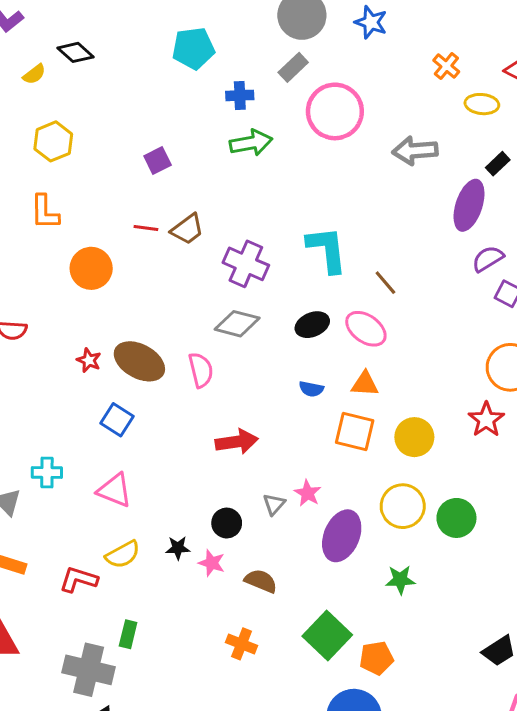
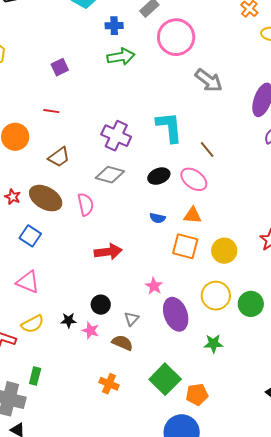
gray arrow: (415, 151) -> (209, 80), moved, turned -140
brown trapezoid: (187, 229) -> (59, 157), moved
gray triangle: (274, 504) -> (132, 319), moved
purple ellipse: (342, 536) -> (176, 314), turned -44

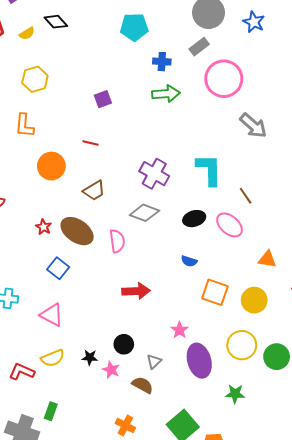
orange triangle: (193, 215) -> (267, 259), moved

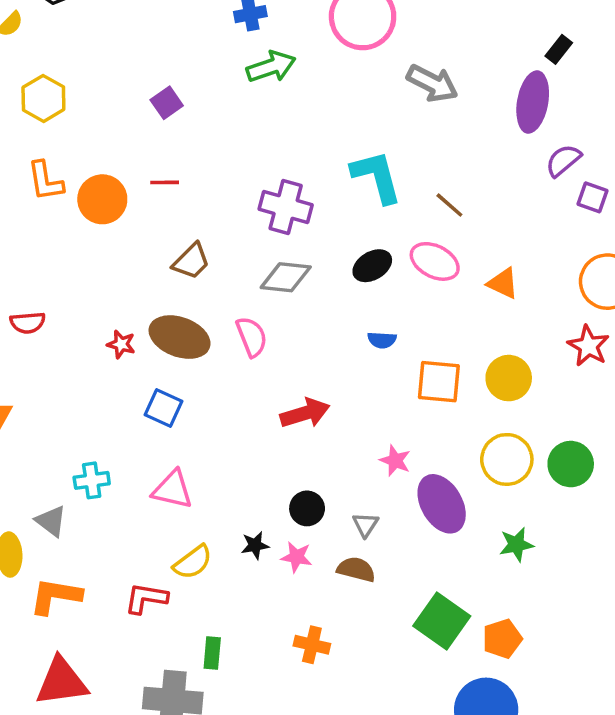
orange circle: (51, 166) -> (102, 199), moved
orange triangle: (267, 259) -> (503, 283), moved, turned 30
orange cross: (125, 425) -> (312, 645), moved

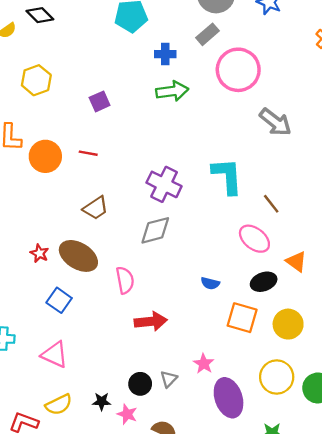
yellow hexagon: (43, 98) -> (36, 80), moved
black ellipse: (372, 266) -> (264, 282), moved
gray diamond: (286, 277) -> (155, 230), turned -32
pink semicircle: (252, 337) -> (125, 280), moved
gray triangle: (365, 525) -> (169, 379), moved

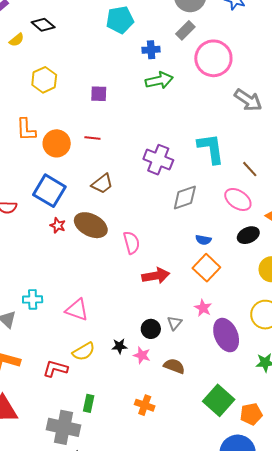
purple square: (100, 101) -> (99, 94), turned 30
gray diamond: (155, 230) -> (185, 198), moved
blue square: (59, 300) -> (49, 191), moved, size x1.5
orange square: (242, 318) -> (206, 268), moved, turned 32

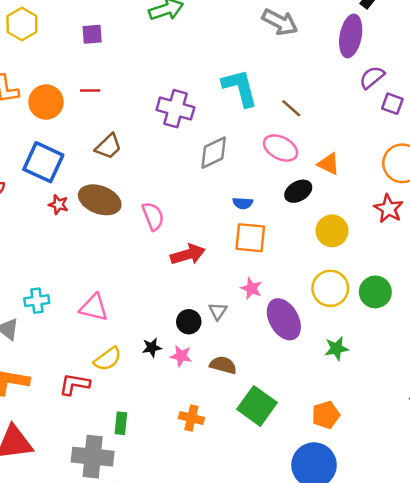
orange square: (206, 268) -> (250, 238), turned -32
green square: (219, 400) -> (257, 406), moved

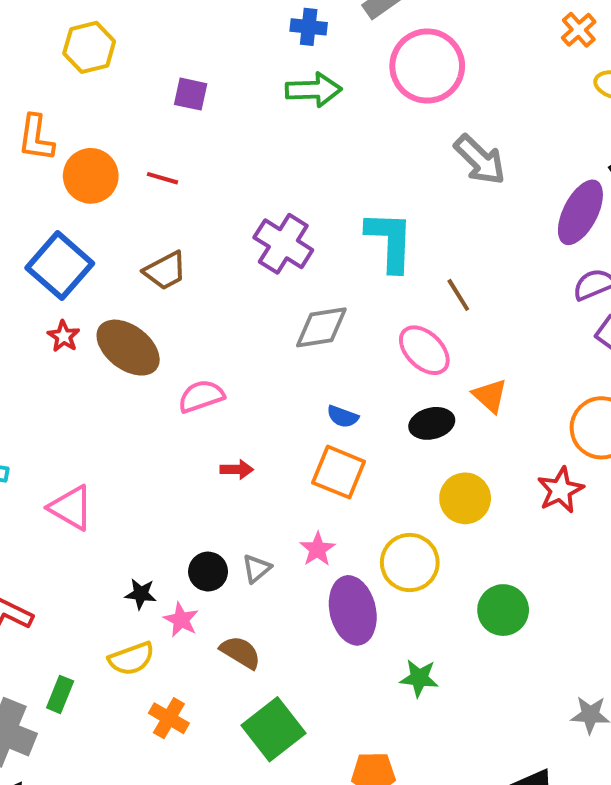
pink semicircle: (153, 216) -> (201, 396), turned -104
red arrow: (188, 254) -> (237, 469), size x0.6
yellow circle: (330, 288) -> (410, 563), moved
yellow semicircle: (108, 359) -> (131, 659), moved

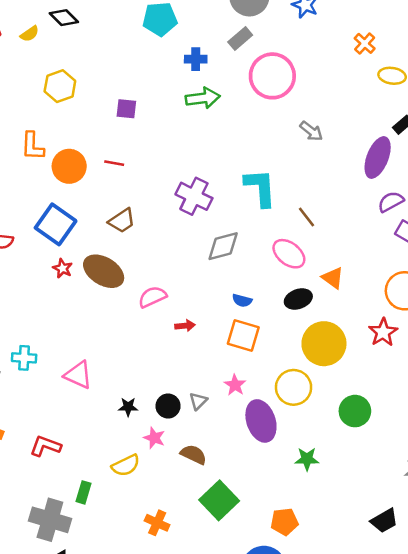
gray arrow: (480, 160) -> (311, 131), size x0.7
red arrow: (237, 469) -> (185, 326), moved
yellow circle: (465, 498) -> (324, 344), size x1.4
black star: (141, 594) -> (128, 407), moved
orange cross: (169, 718) -> (157, 523), moved

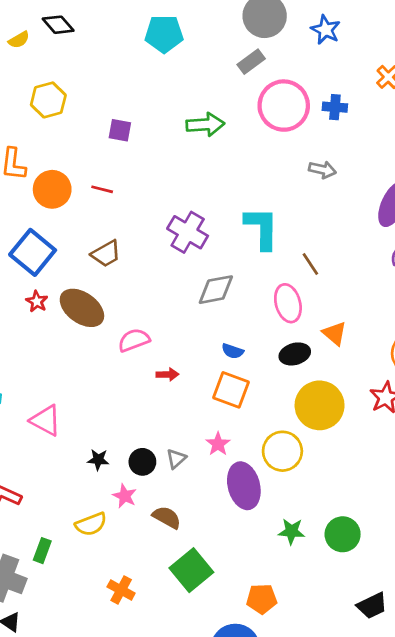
blue cross: (196, 59) -> (335, 107), moved
gray arrow: (311, 131) -> (322, 170), turned -30
pink ellipse: (289, 254) -> (288, 303), turned 32
green circle: (355, 411) -> (343, 534), moved

